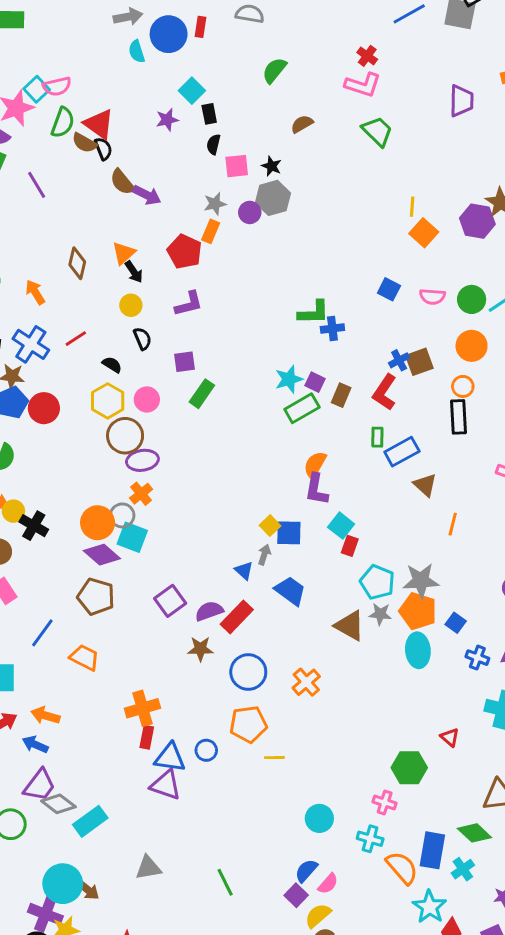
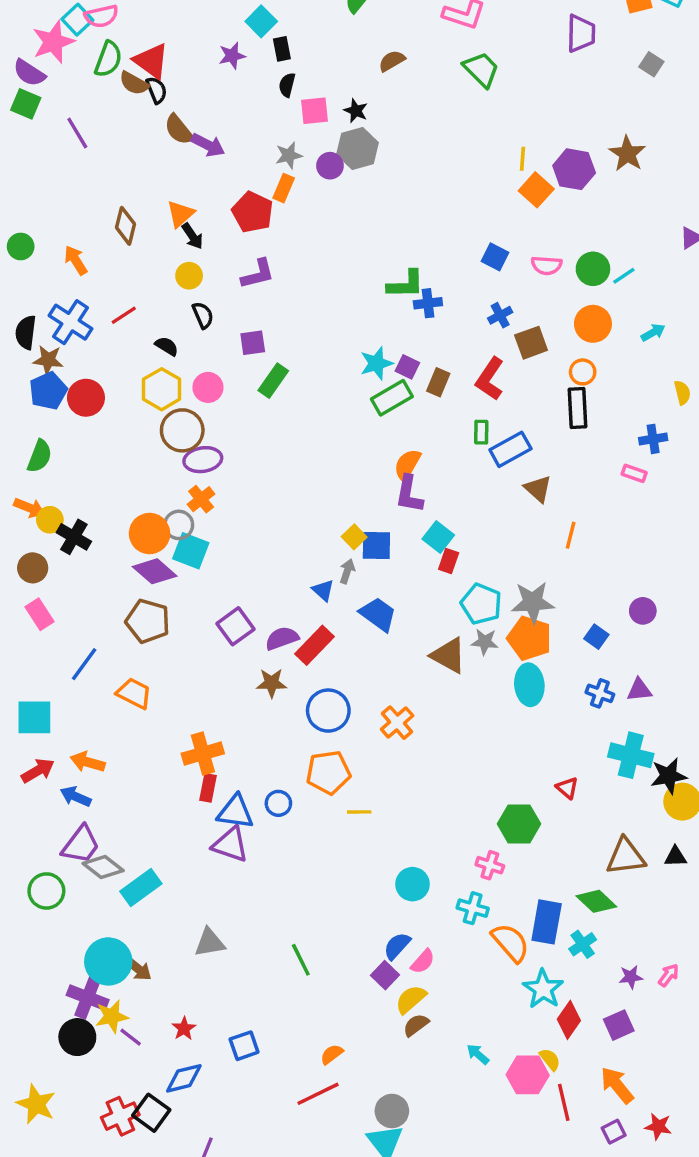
purple hexagon: (477, 221) -> (574, 169), moved
blue cross: (399, 360) -> (500, 315), moved
blue square: (456, 623) -> (596, 637), moved

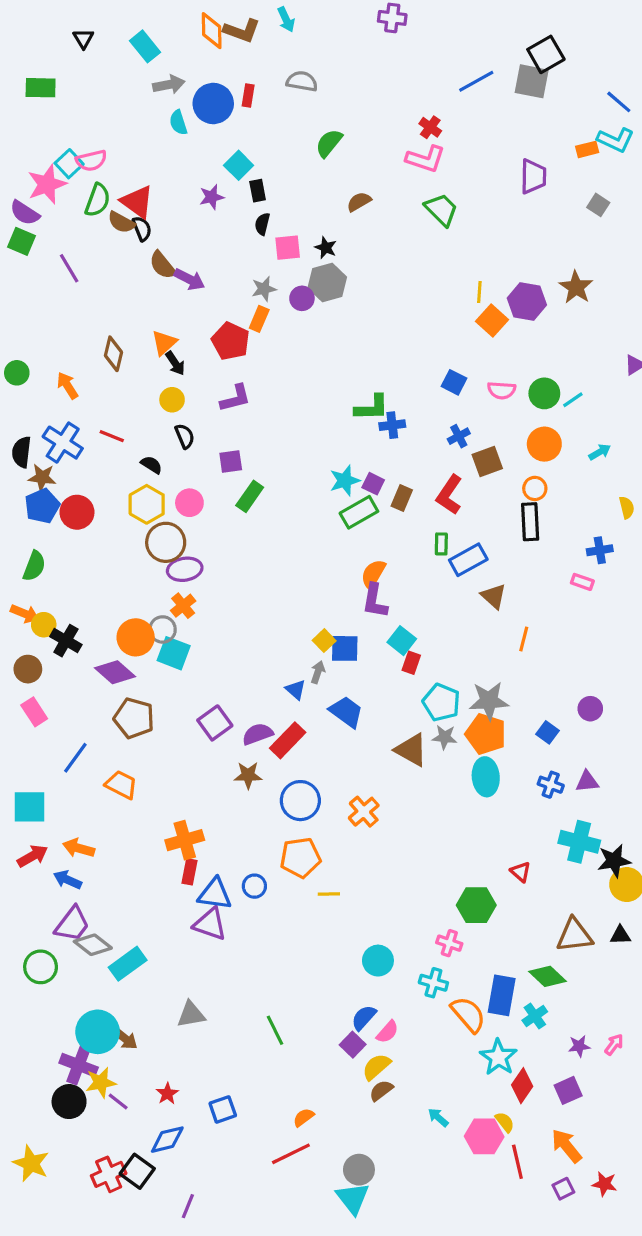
red line: (124, 315) -> (112, 436), turned 55
purple diamond: (155, 571) -> (115, 672), moved

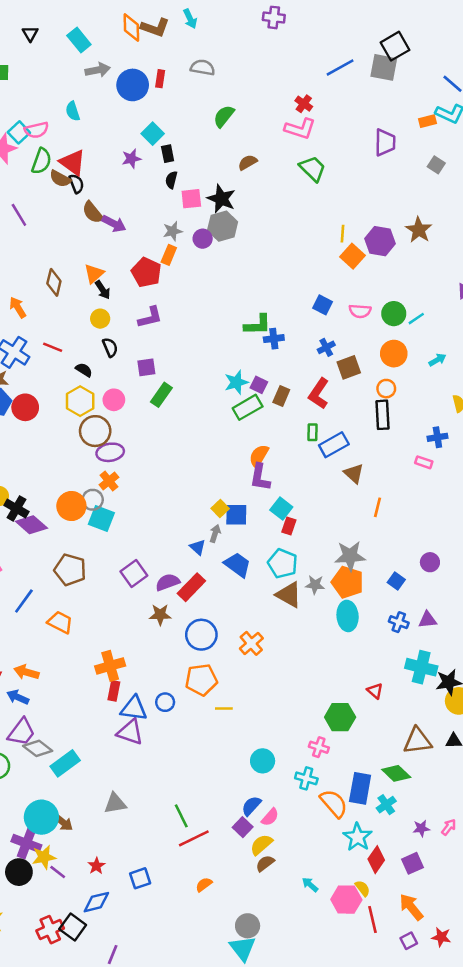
cyan semicircle: (178, 123) -> (73, 111), moved
black star: (326, 248) -> (221, 199), size x1.6
purple diamond: (115, 672) -> (31, 525), moved
cyan pentagon: (441, 702) -> (283, 563), moved
red line: (291, 1154) -> (194, 838), moved

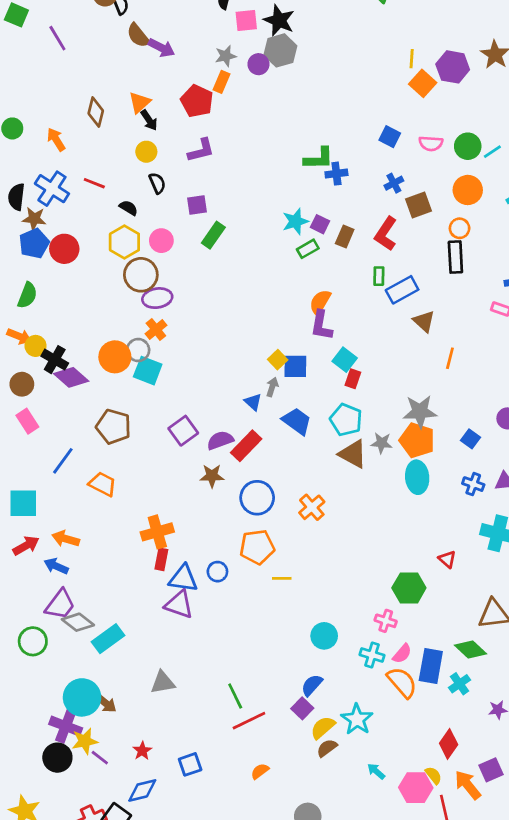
green rectangle: (248, 407) -> (308, 249), size x0.7
pink semicircle: (270, 817) -> (402, 654), moved
cyan star: (358, 837) -> (357, 719), moved
purple square: (412, 863) -> (491, 770), moved
orange arrow: (411, 907) -> (468, 785), moved

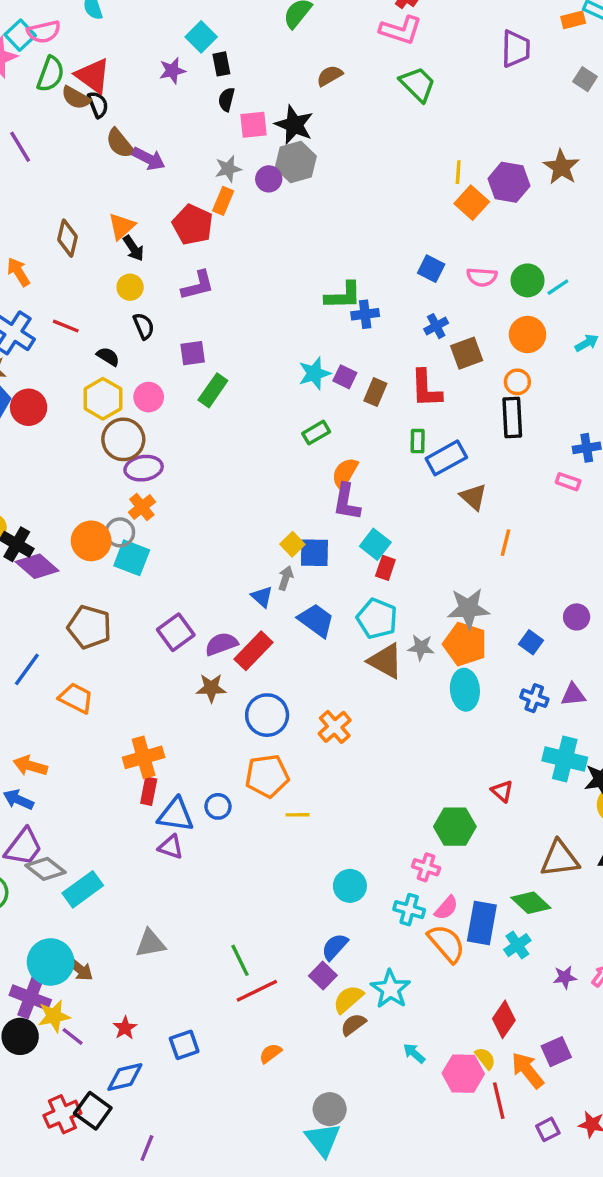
red L-shape: (386, 234) -> (426, 389), turned -36
green rectangle: (308, 249) -> (316, 433), moved
purple triangle: (179, 604) -> (171, 847), size x0.7

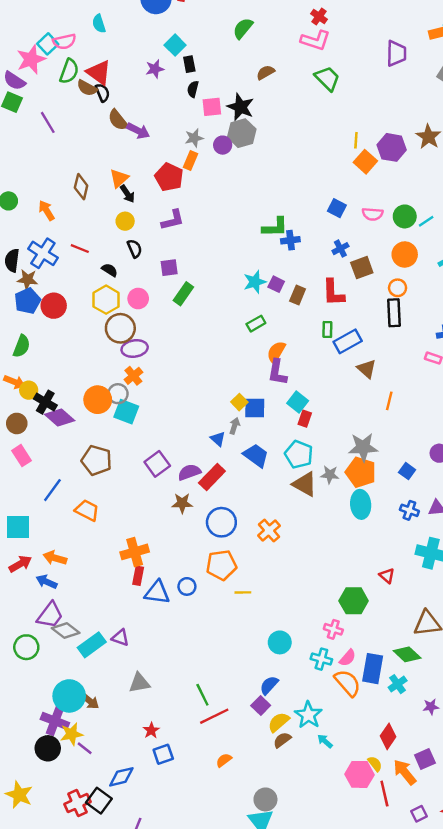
purple triangle: (171, 847) -> (120, 638), moved
red star: (125, 1028) -> (151, 730), moved
cyan arrow: (414, 1053) -> (325, 741), moved

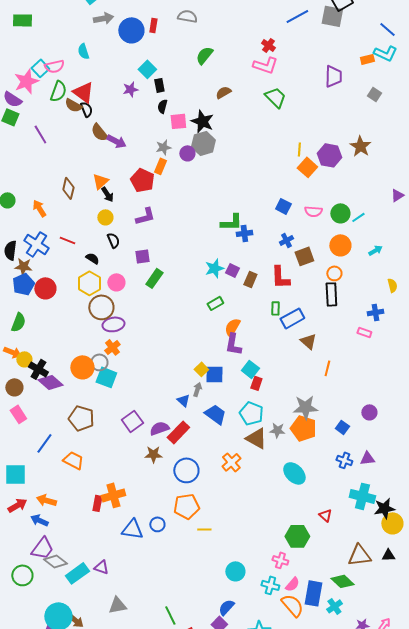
cyan ellipse: (361, 504) -> (294, 473), moved, turned -40
orange cross: (269, 531) -> (231, 462), moved
red rectangle: (138, 576) -> (97, 503), moved

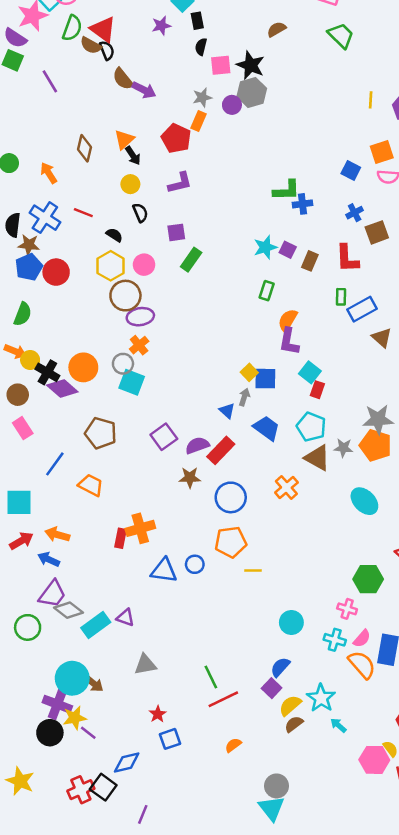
orange square: (307, 167) -> (382, 152), moved, turned 30
green rectangle: (215, 303) -> (267, 291), turned -42
orange circle: (82, 367) -> (83, 367), moved

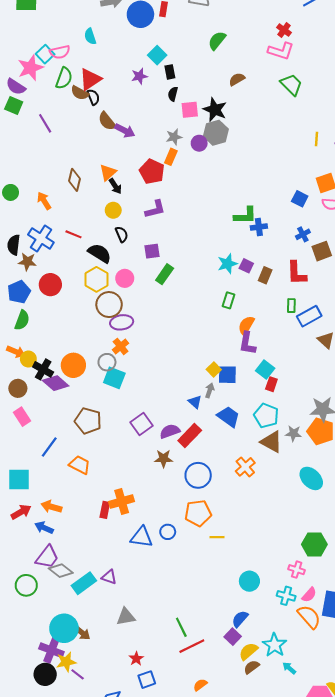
red triangle: (103, 29) -> (90, 79), turned 50
black semicircle: (114, 235) -> (100, 253), size x1.6
blue pentagon: (29, 267) -> (19, 292), moved

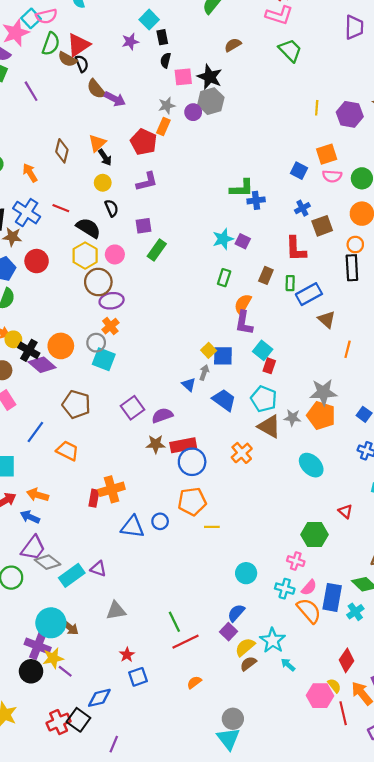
brown rectangle: (265, 275) -> (266, 275), moved
red rectangle: (190, 436) -> (183, 445), moved, turned 35

